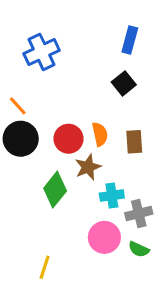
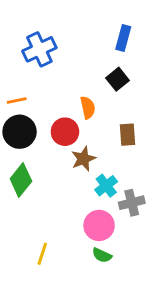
orange line: (18, 106) -> (17, 100), turned -60
orange semicircle: (100, 134) -> (88, 108), moved
green diamond: (55, 190) -> (21, 180), moved
cyan cross: (112, 196) -> (106, 186), turned -30
green semicircle: (139, 249) -> (102, 255), moved

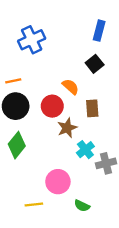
orange semicircle: (88, 108) -> (71, 87), turned -36
brown rectangle: (127, 135) -> (92, 108), moved
pink circle: (99, 225) -> (58, 182), moved
yellow line: (42, 254) -> (34, 205), turned 66

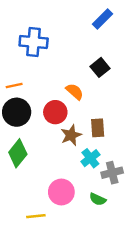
blue rectangle: (99, 31) -> (102, 19), moved, turned 30
blue cross: (32, 40) -> (34, 42), turned 30
brown rectangle: (92, 108) -> (98, 128), moved
green semicircle: (82, 206) -> (98, 199), moved

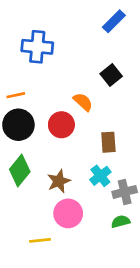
brown star: (71, 135) -> (59, 181), moved
green semicircle: (98, 199) -> (121, 222), moved, turned 140

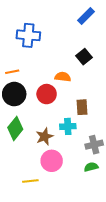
orange semicircle: (83, 102) -> (63, 77), turned -35
cyan cross: (100, 176) -> (68, 126), moved, turned 35

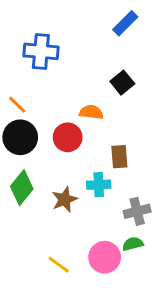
orange line: (12, 72) -> (17, 105), turned 56
pink circle: (52, 161) -> (105, 257), moved
yellow line: (30, 181) -> (59, 265), moved, turned 42

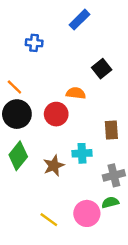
blue rectangle: (125, 23) -> (80, 20), moved
blue cross: (41, 51) -> (34, 43), size x0.6
brown rectangle: (119, 157) -> (111, 130), moved

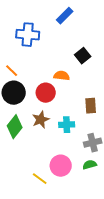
blue cross: (34, 43) -> (28, 35), size x1.6
brown star: (54, 166) -> (41, 120), moved
pink circle: (87, 213) -> (61, 166), moved

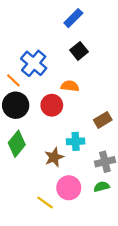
blue cross: (28, 35) -> (34, 63), moved, turned 35
black square: (83, 56) -> (79, 51), moved
brown rectangle: (91, 106) -> (103, 120), turned 63
brown star: (41, 120) -> (54, 157), moved

